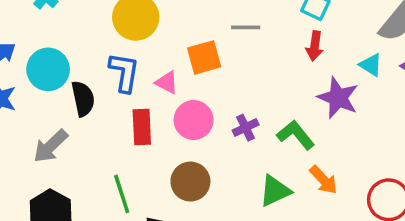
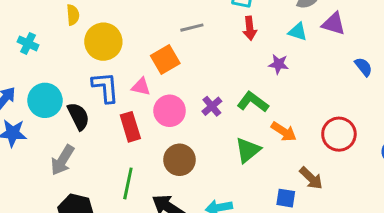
purple star: (338, 98) -> (279, 64), size x0.6
green line: (122, 194) -> (128, 183), turned 44

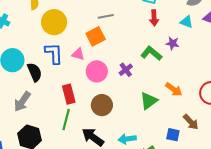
gray line: (192, 28) -> (106, 16), moved
green L-shape: (253, 102) -> (151, 53), moved
red rectangle: (130, 127) -> (69, 94), moved

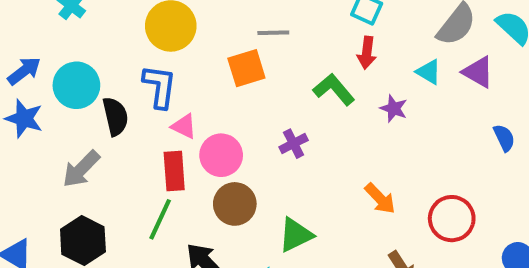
green L-shape: (151, 53) -> (334, 89), moved
pink triangle: (78, 54) -> (184, 126), moved
pink circle: (97, 71) -> (221, 155), moved
green triangle: (149, 101) -> (296, 235), moved

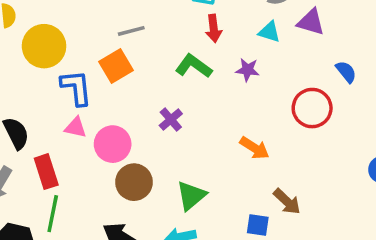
blue L-shape: (160, 86) -> (76, 88), moved
red rectangle: (174, 171) -> (46, 172), moved
green line: (160, 219) -> (53, 214), moved
red circle: (452, 219) -> (312, 108), moved

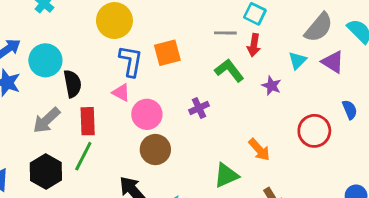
gray line: (131, 31) -> (225, 33), moved
cyan triangle: (269, 32) -> (297, 60), turned 42
green triangle: (191, 196) -> (226, 175), moved

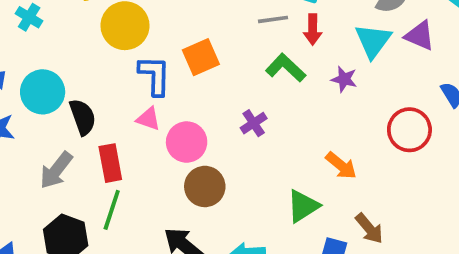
cyan triangle: (297, 60) -> (373, 41), size x1.5

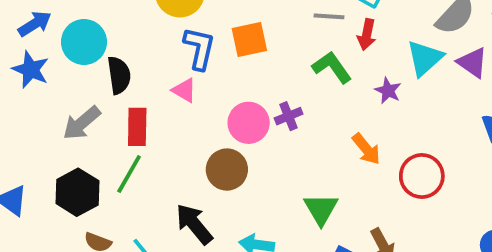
red circle: (409, 130) -> (422, 176), moved
pink circle: (187, 142) -> (249, 123), moved
orange arrow: (341, 166) -> (366, 149), moved
green triangle: (303, 206) -> (321, 209), turned -39

